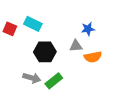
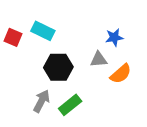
orange semicircle: (93, 57) -> (121, 74), turned -30
gray arrow: (32, 78) -> (41, 101), turned -78

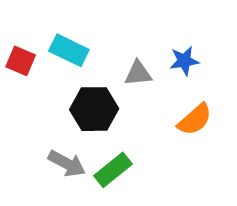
gray triangle: (99, 59) -> (138, 73), moved
gray arrow: (41, 101) -> (67, 164), turned 90

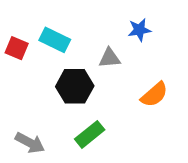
blue star: (184, 61) -> (139, 30), moved
gray arrow: (67, 164) -> (30, 143), moved

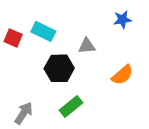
blue star: (139, 30) -> (122, 20), moved
gray arrow: (30, 143) -> (24, 113), turned -85

